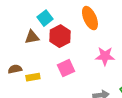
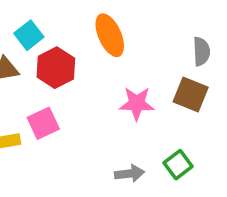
pink square: (66, 68) -> (43, 123), moved

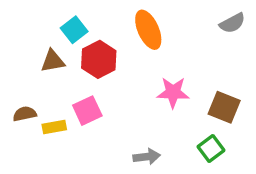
gray semicircle: (201, 51) -> (232, 23), moved, turned 65
brown square: (191, 94) -> (224, 107), moved
gray arrow: (130, 174) -> (147, 157), moved

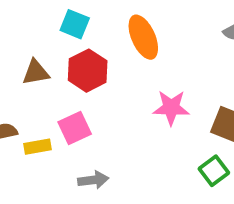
cyan square: (74, 30) -> (75, 24), moved, turned -30
gray arrow: (147, 157) -> (93, 180), moved

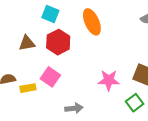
pink star: (171, 108) -> (109, 80), moved
pink square: (75, 128) -> (50, 77), turned -30
gray arrow: (93, 180) -> (74, 108), moved

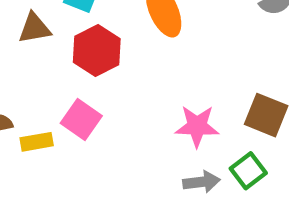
brown triangle: (27, 43) -> (34, 28), moved
gray arrow: (74, 108) -> (201, 182), moved

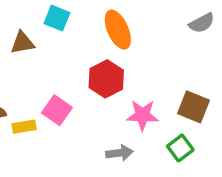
red hexagon: (97, 50) -> (106, 79), moved
gray arrow: (201, 182) -> (119, 153), moved

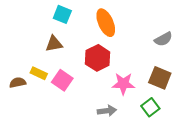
gray semicircle: (202, 23) -> (163, 39), moved
brown triangle: (22, 43) -> (54, 44), moved
yellow rectangle: (24, 127) -> (39, 73), moved, turned 35

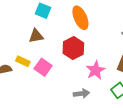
pink star: (123, 84) -> (96, 70), turned -30

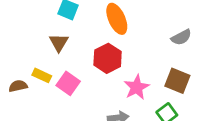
brown triangle: (36, 36) -> (59, 43), turned -49

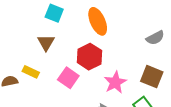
pink square: (68, 83) -> (68, 78), moved

